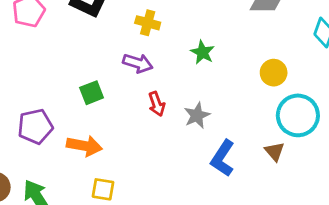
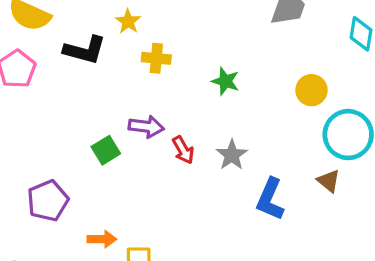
purple arrow: (138, 63) -> (146, 127), moved
orange arrow: (84, 146) -> (102, 239), moved, size x0.7

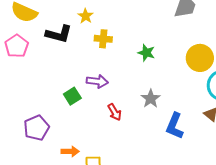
yellow circle: (311, 90) -> (200, 58), size x1.4
red arrow: (183, 150) -> (115, 112), moved

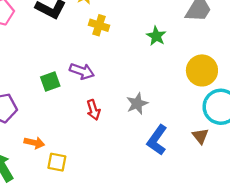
green star: (146, 53) -> (156, 36), moved

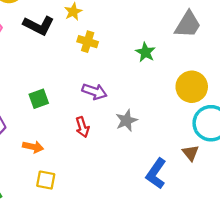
purple arrow: (82, 71) -> (94, 92), moved
blue L-shape: (157, 140) -> (156, 174), moved
orange arrow: (34, 143) -> (33, 147), moved

